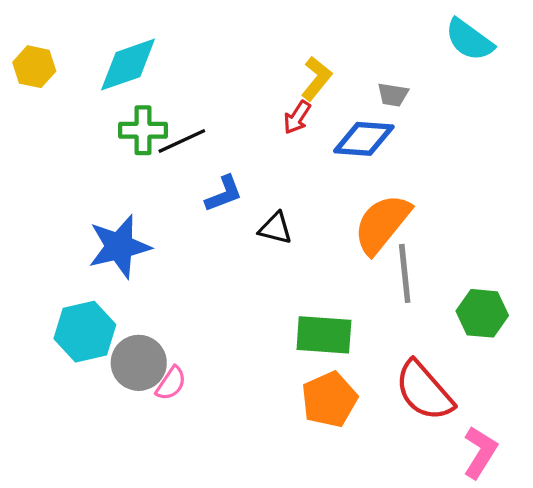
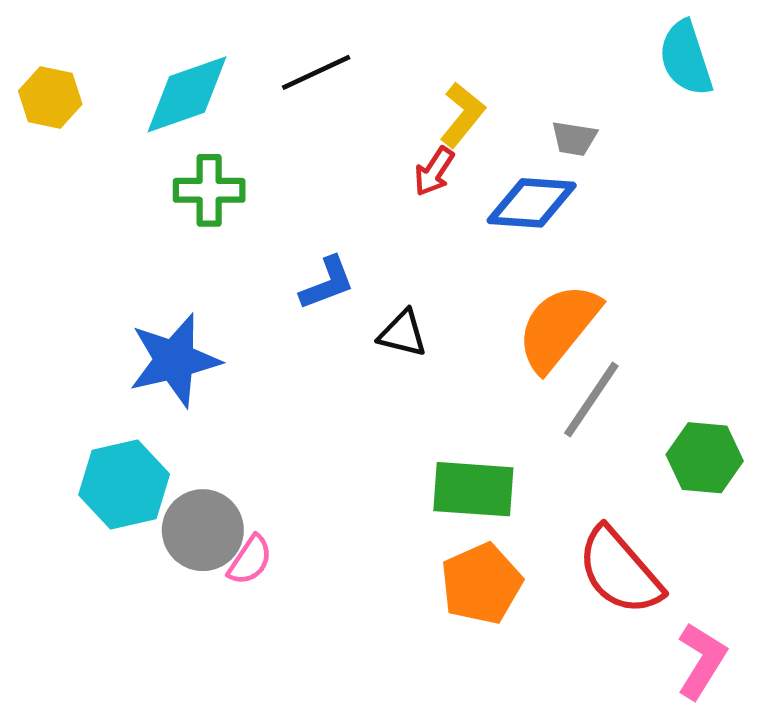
cyan semicircle: (469, 40) -> (686, 58), turned 36
black line: (182, 141) -> (316, 72), moved
gray line: (405, 273) -> (591, 400), turned 40

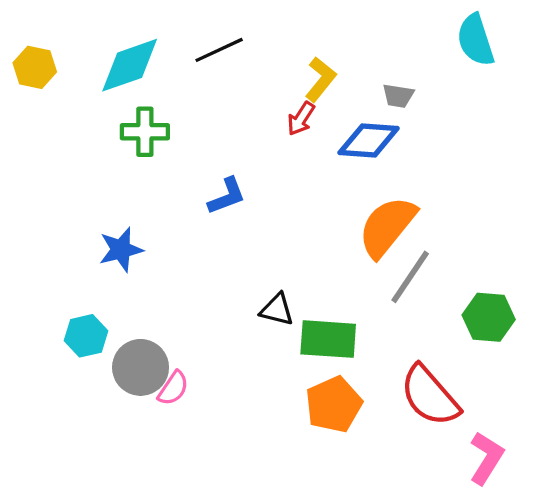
black triangle: (403, 333) -> (277, 310), moved
blue star: (175, 360) -> (121, 250), size x0.7
cyan hexagon: (124, 485) -> (86, 336), size x0.7

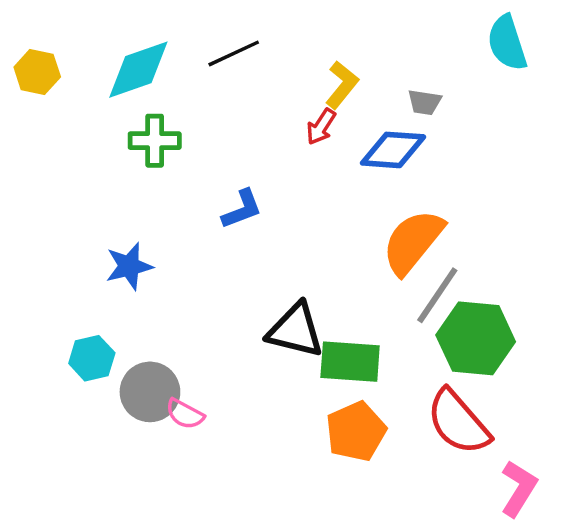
black triangle: (277, 310) -> (295, 330), size x1.6
green hexagon: (489, 317) -> (476, 338), moved, size x1.4
pink semicircle: (173, 388) -> (185, 414), turned 84

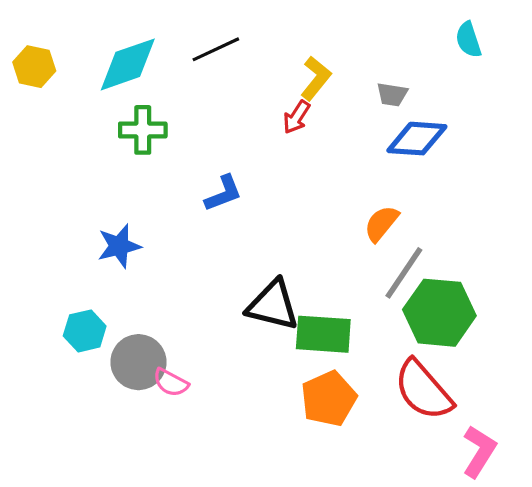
cyan semicircle: (507, 43) -> (468, 40), size x0.7
blue diamond: (393, 150) -> (417, 139), moved
orange semicircle: (413, 242) -> (381, 223), size x0.6

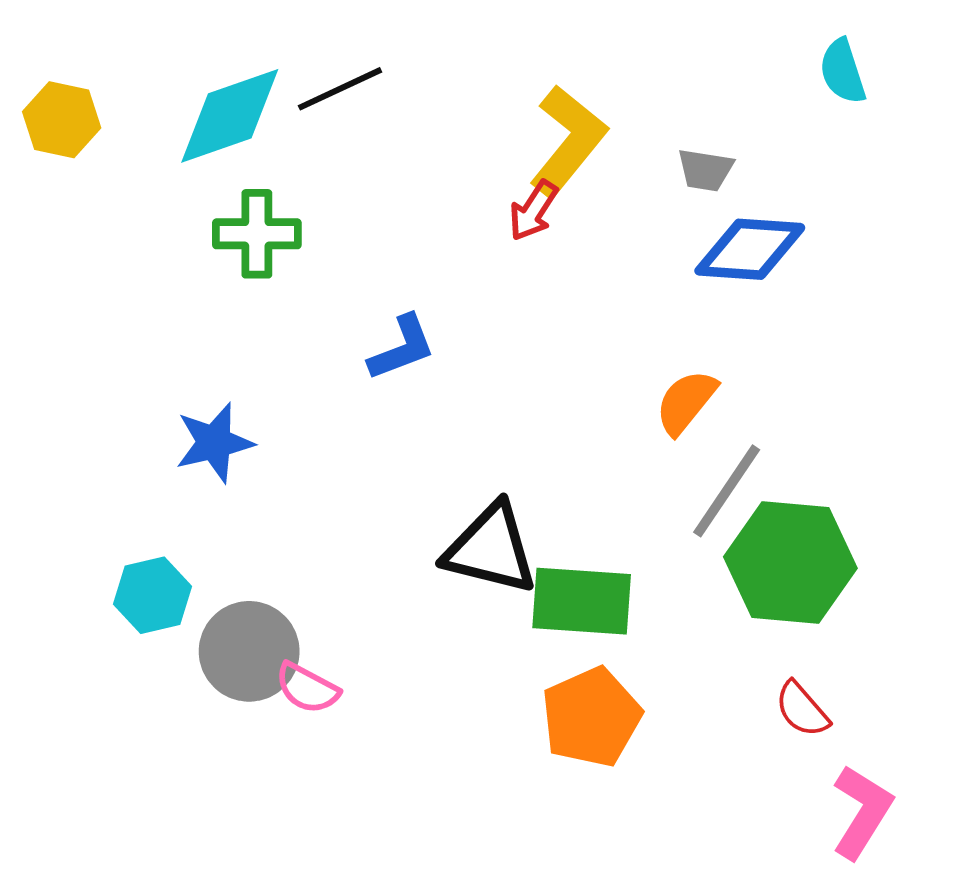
black line: (216, 49) -> (340, 89), moved
yellow L-shape: (316, 78) -> (568, 141), size x1.4
red semicircle: (423, 390) -> (802, 709), moved, size x0.5

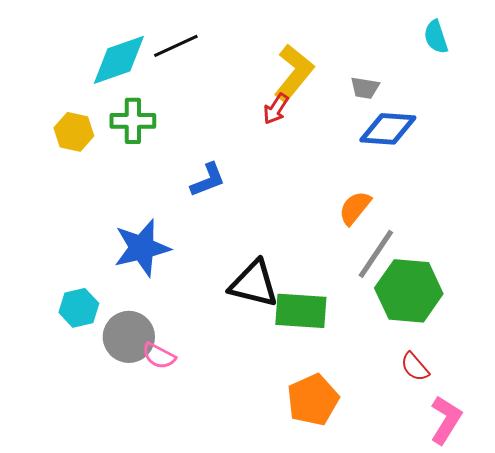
yellow hexagon: (62, 120) -> (74, 132), moved
blue star: (214, 443) -> (142, 248), moved, size x1.4
orange pentagon: (591, 717) -> (313, 400), moved

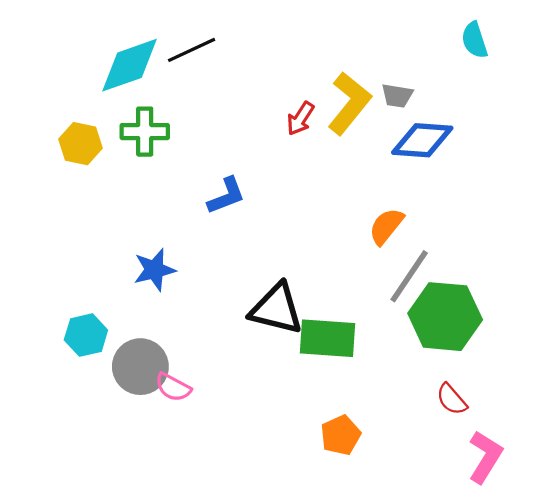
yellow L-shape: (294, 73) -> (349, 103), moved
blue star: (142, 248) -> (155, 270), size x0.7
orange pentagon: (313, 400) -> (341, 435), size x0.7

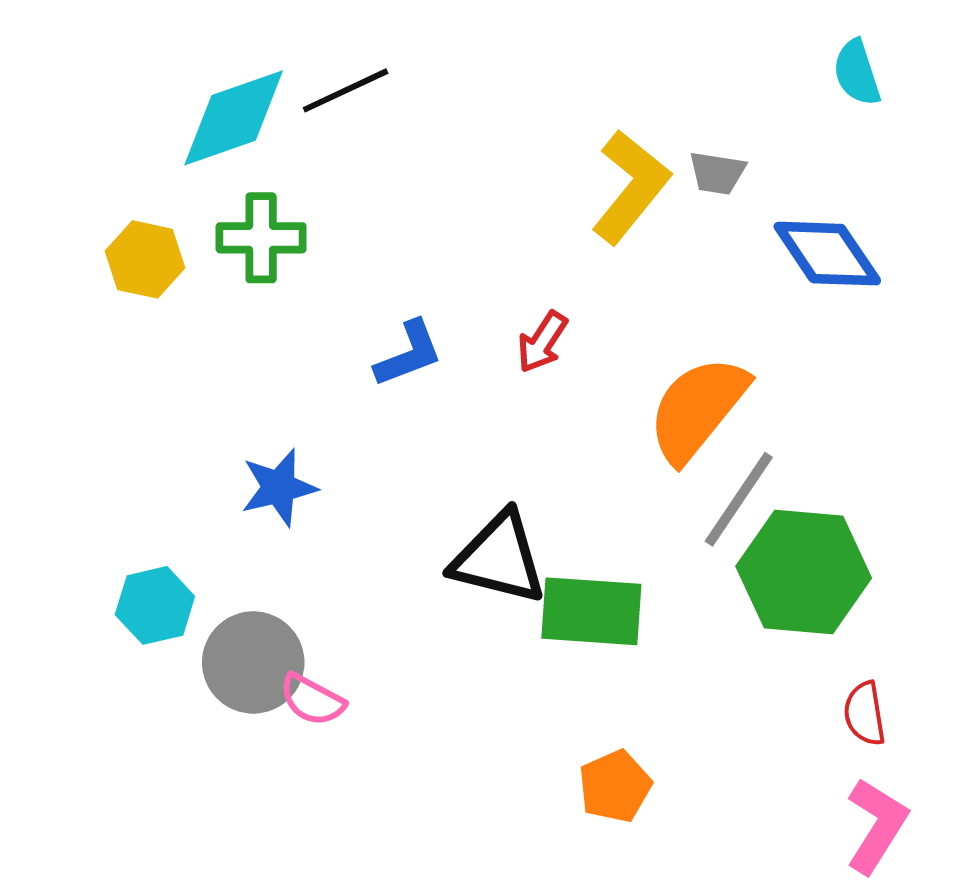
red arrow: (300, 118) -> (542, 342), moved
blue diamond: (422, 140) -> (827, 254), moved, turned 52
orange semicircle: (386, 226) -> (698, 409), size x1.6
red semicircle: (452, 399) -> (865, 714), moved, turned 32

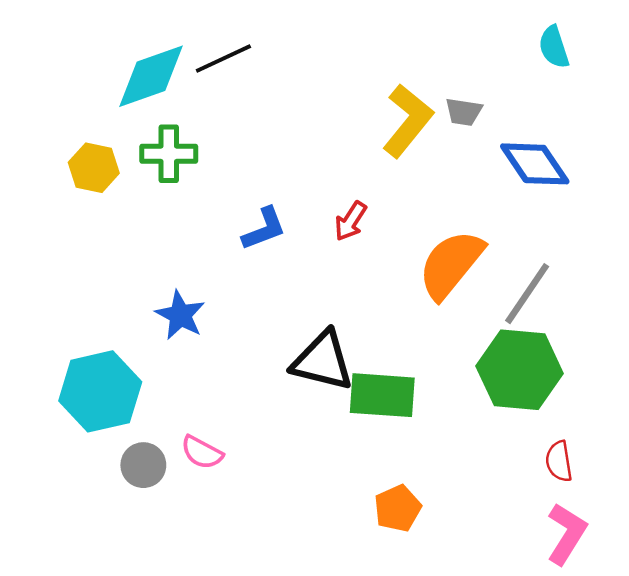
blue star: (279, 488) -> (180, 315), turned -30
gray line: (739, 499) -> (527, 294), moved
cyan hexagon: (155, 605) -> (100, 391), size x1.6
gray circle: (253, 662) -> (143, 465), moved, size x0.7

